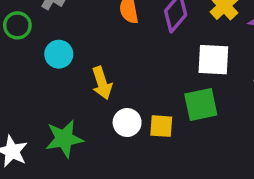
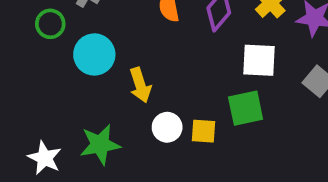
cyan circle: (59, 54) -> (94, 54), size x1.4

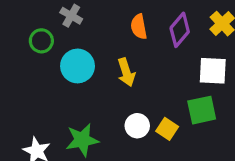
yellow arrow: (140, 85) -> (126, 72), moved
yellow square: (203, 131) -> (167, 129), turned 30

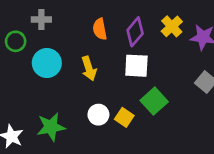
gray cross: (71, 16) -> (41, 20), turned -30
white square: (213, 71) -> (136, 66), moved
green square: (202, 110) -> (154, 101), turned -30

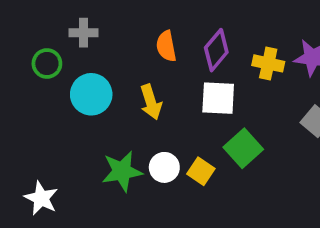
yellow cross: (172, 26) -> (268, 63), moved, turned -35
green star: (51, 127) -> (122, 171), moved

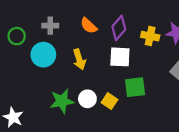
gray cross: (83, 33) -> (50, 26), moved
orange semicircle: (166, 46) -> (89, 26), turned -36
green square: (243, 148) -> (135, 87), turned 35

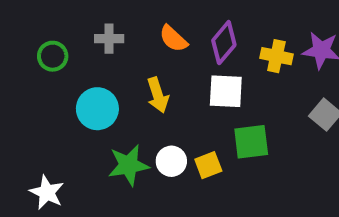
cyan circle: (43, 55) -> (97, 109), moved
yellow square: (110, 101) -> (208, 165), turned 35

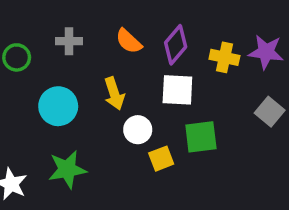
white circle: (171, 161) -> (138, 130), moved
green star: (129, 165) -> (67, 169), moved

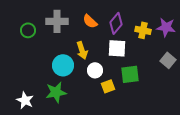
gray cross: (69, 41) -> (57, 21), size x1.5
cyan circle: (58, 106) -> (63, 65), moved

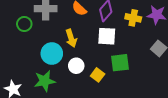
green circle: (28, 30) -> (24, 24), moved
white circle: (95, 70) -> (76, 66), moved
yellow square: (108, 86) -> (98, 75), turned -32

